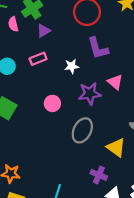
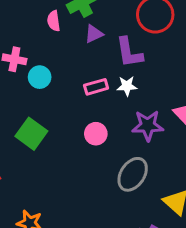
purple L-shape: (98, 48) -> (129, 52), moved
pink rectangle: (38, 59) -> (96, 87), moved

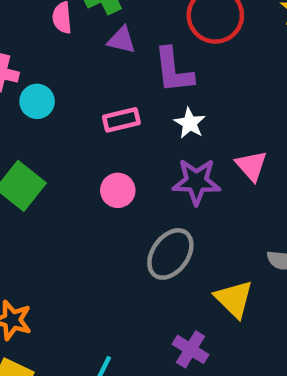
purple triangle: (94, 34) -> (122, 40), turned 36
white star: (127, 86) -> (190, 123), moved, turned 30

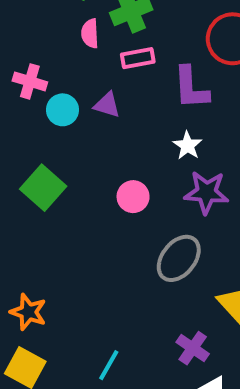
purple triangle: (122, 40) -> (107, 105), moved
pink rectangle: (121, 120) -> (138, 58), moved
white star: (190, 123) -> (187, 146), moved

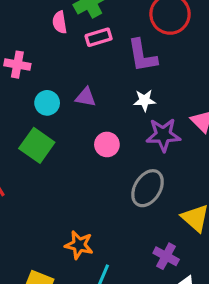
purple triangle: (107, 105) -> (86, 97), moved
cyan circle: (62, 110) -> (47, 103), moved
white star: (187, 146) -> (144, 100), turned -30
orange star: (28, 312) -> (79, 245), moved

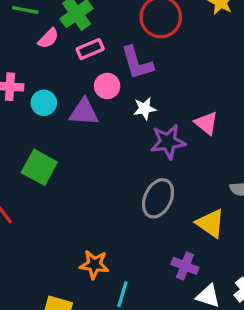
pink semicircle: (60, 22) -> (48, 38), turned -120
purple triangle: (86, 97) -> (84, 112), size x1.4
cyan circle: (47, 103) -> (44, 103), moved
pink circle: (107, 144) -> (107, 86), moved

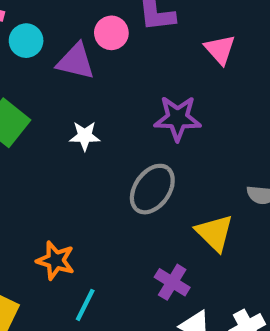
white star: (145, 109) -> (85, 136), moved
pink triangle: (206, 123) -> (220, 49), moved

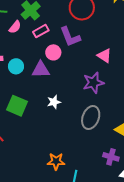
pink triangle: (220, 49) -> (104, 56), moved

